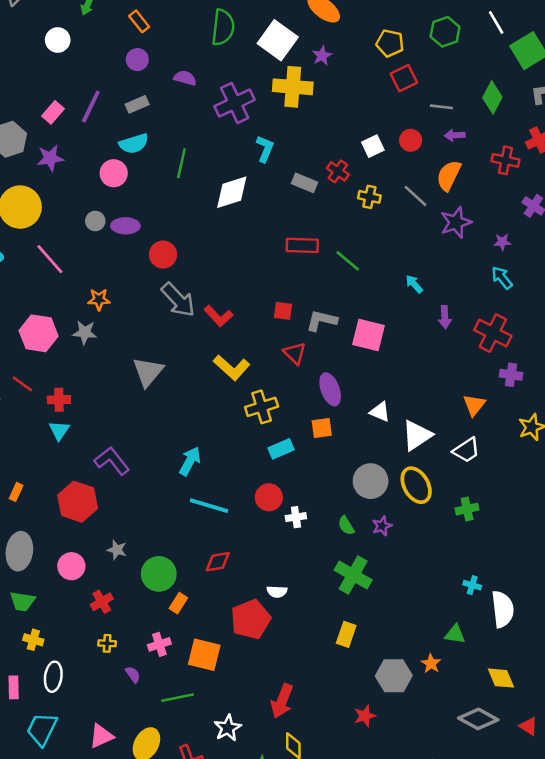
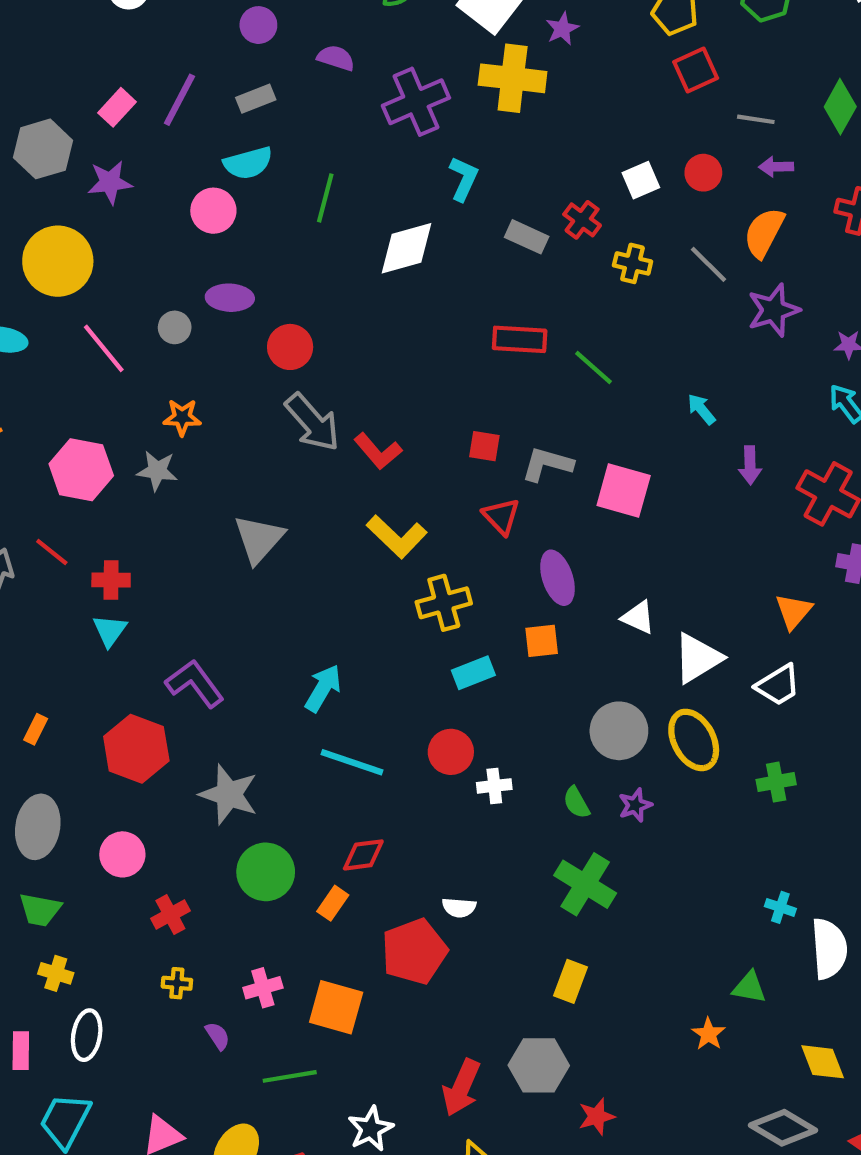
gray circle: (95, 221) -> (175, 327), moved
gray star: (117, 550) -> (229, 794), moved, size x1.8
orange rectangle: (178, 603) -> (333, 903), moved
gray hexagon: (394, 676) -> (539, 1065), moved

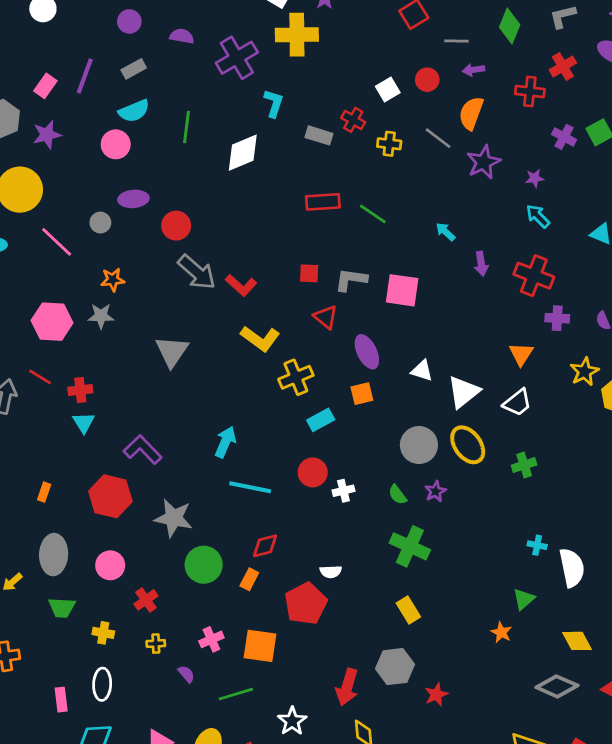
yellow cross: (56, 973) -> (103, 633), moved
yellow rectangle: (570, 981) -> (408, 610), turned -45
green triangle: (749, 987) -> (524, 599), turned -45

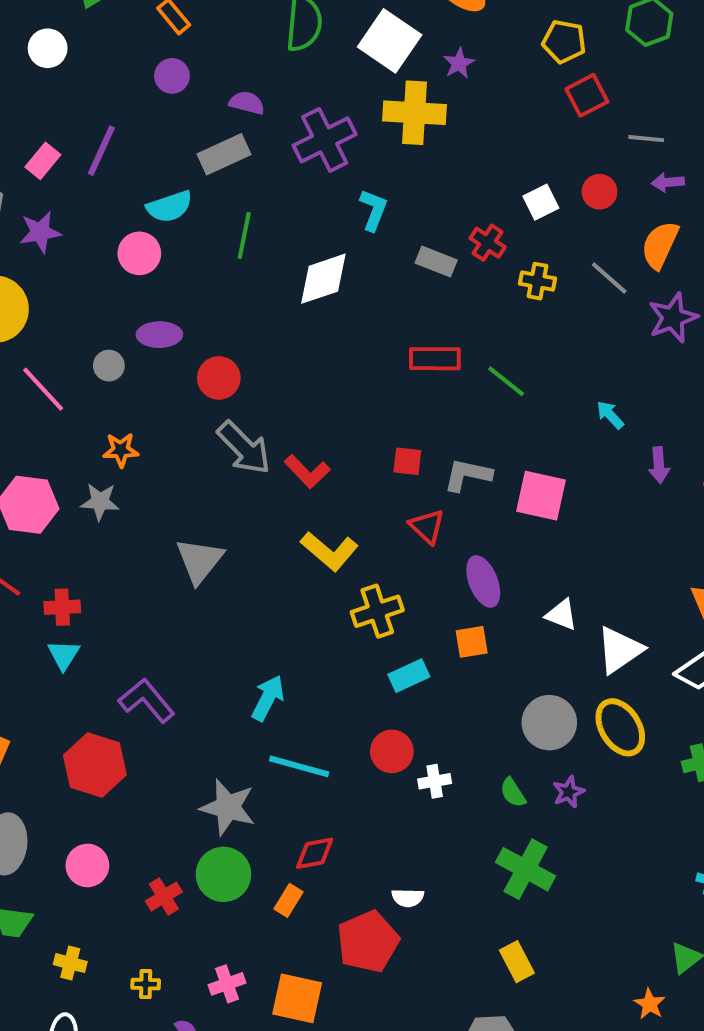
gray rectangle: (134, 69) -> (224, 154), moved, size x1.4
gray star: (174, 518) -> (228, 807), moved
red cross: (146, 600) -> (164, 896), moved

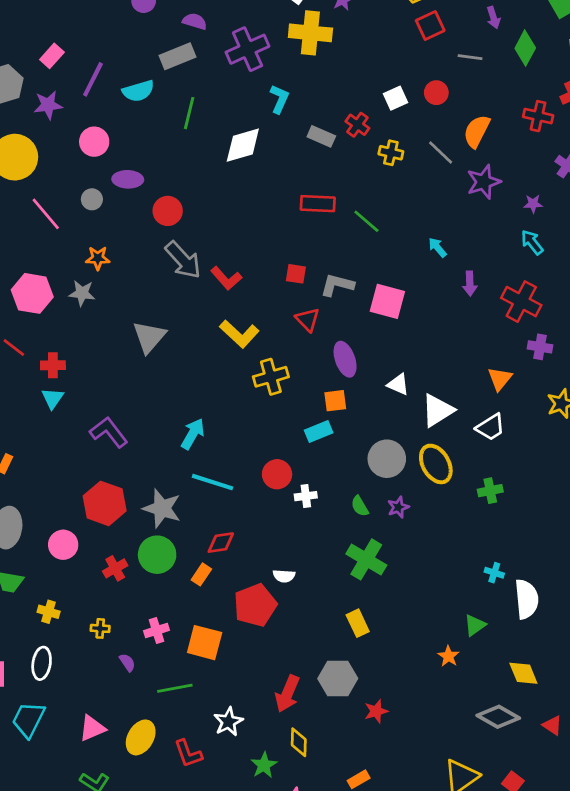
purple line: (101, 151) -> (93, 79), moved
purple arrow: (668, 182) -> (493, 18), moved, turned -105
pink circle: (139, 253) -> (94, 142), moved
cyan rectangle: (409, 676) -> (319, 432), moved
red hexagon: (95, 765) -> (105, 503), moved

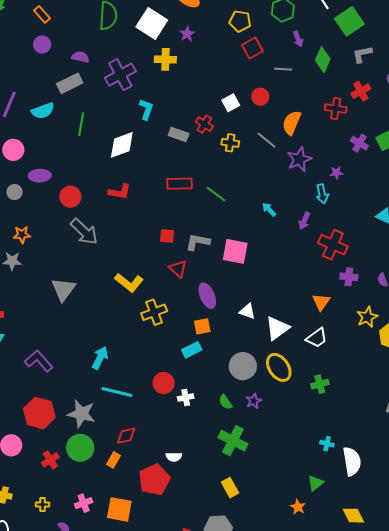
yellow cross: (310, 33) -> (165, 59), size x0.7
cyan arrow: (532, 242) -> (322, 194), moved, turned -150
red L-shape: (226, 278) -> (120, 192), moved, turned -35
purple arrow: (470, 284) -> (304, 221), moved, turned 30

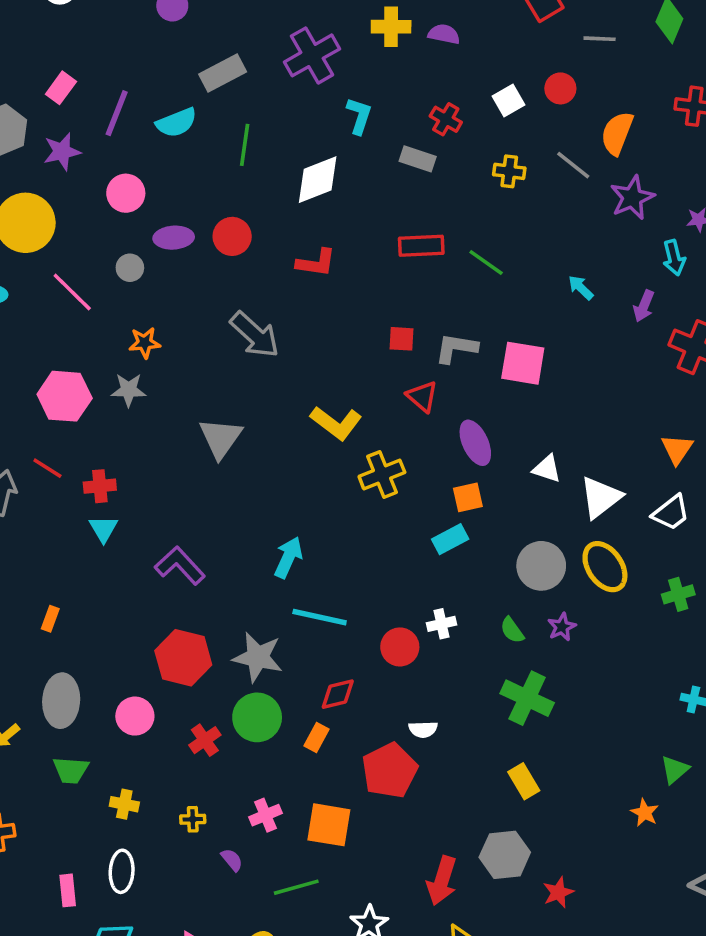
purple semicircle: (80, 57) -> (444, 34), moved
red cross: (204, 124) -> (446, 119), moved
red circle: (70, 197) -> (232, 236), moved
red circle: (164, 383) -> (400, 647), moved

